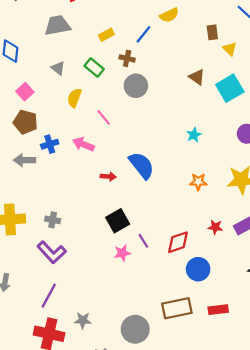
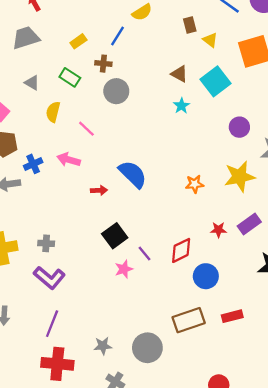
cyan star: (194, 135) -> (182, 106), moved
gray star: (83, 320) -> (103, 346), moved

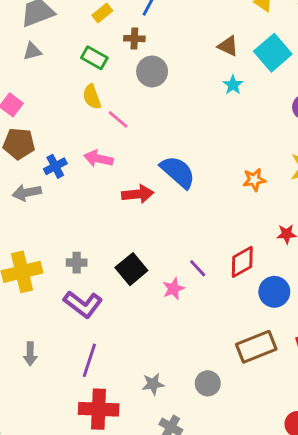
gray triangle: (32, 83) -> (32, 51), moved, turned -42
yellow semicircle: (53, 112) -> (92, 97), moved, turned -30
red arrow: (99, 190) -> (138, 194), size x1.5
black square: (115, 236) -> (131, 269), moved
gray circle: (147, 348) -> (208, 383), size x0.7

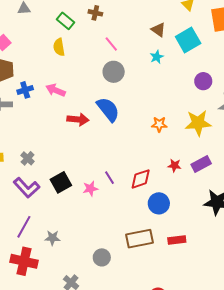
gray circle: (152, 71) -> (114, 72), moved
pink line: (118, 119) -> (111, 44), moved
gray cross: (77, 263) -> (28, 158), turned 32
black square: (131, 269) -> (61, 182), moved
gray star: (153, 384) -> (52, 238), moved

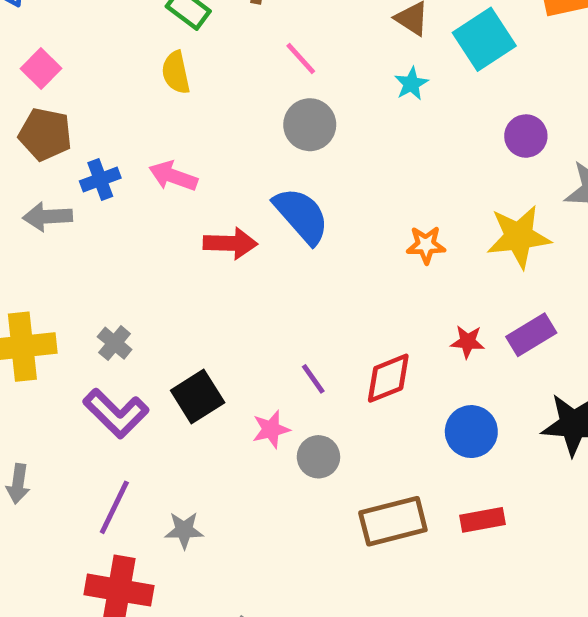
pink star: (90, 189) -> (271, 429), moved
blue circle: (159, 203) -> (471, 432), moved
gray circle: (102, 257) -> (318, 457), moved

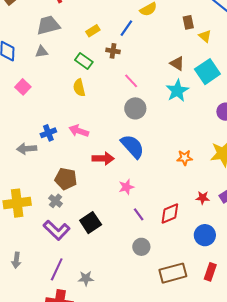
cyan star: (411, 84) -> (177, 91), size x1.6
brown pentagon: (45, 134) -> (66, 179), moved
pink star: (271, 429) -> (126, 187), moved
red rectangle: (483, 520) -> (210, 272), turned -60

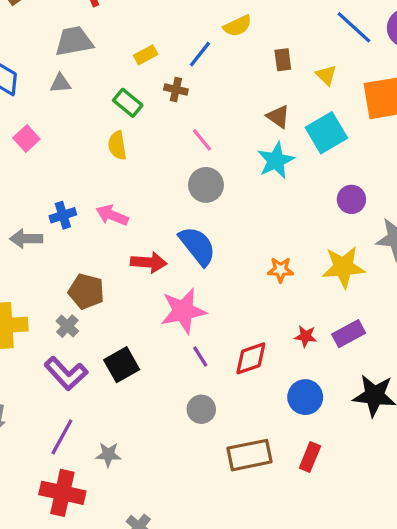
brown rectangle: (188, 22) -> (283, 60), moved
pink star: (126, 187) -> (183, 311), size x1.8

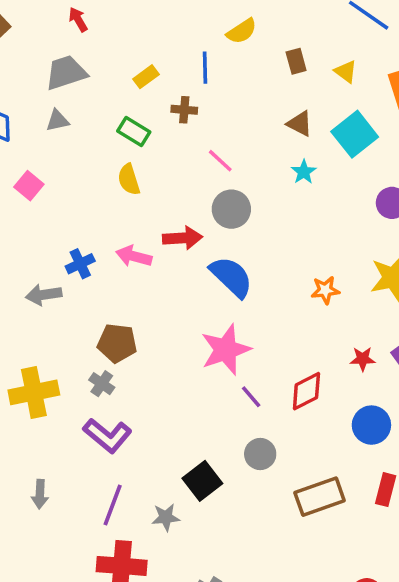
blue line: (200, 54) -> (205, 68), turned -32
cyan star: (276, 160) -> (304, 172), size x0.6
red arrow: (149, 262) -> (182, 238), moved
black square: (122, 365) -> (202, 481), moved

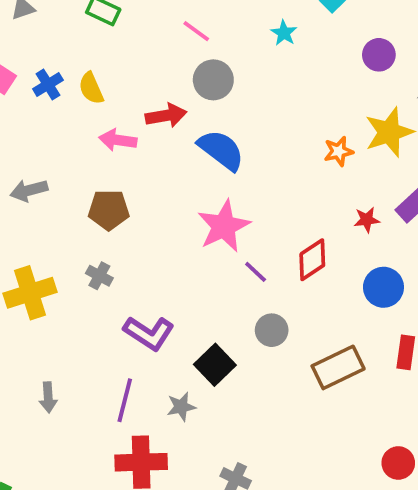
yellow semicircle: (129, 180) -> (91, 88), moved
blue cross: (80, 264) -> (48, 84), moved
orange star: (325, 290) -> (339, 151), moved
brown pentagon: (117, 343) -> (109, 210), moved
purple L-shape: (107, 435) -> (149, 333), moved

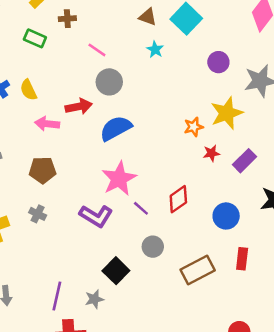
blue semicircle: (221, 150) -> (116, 128), turned -64
red star: (367, 220) -> (211, 153), moved
purple L-shape: (149, 333) -> (96, 216), moved

